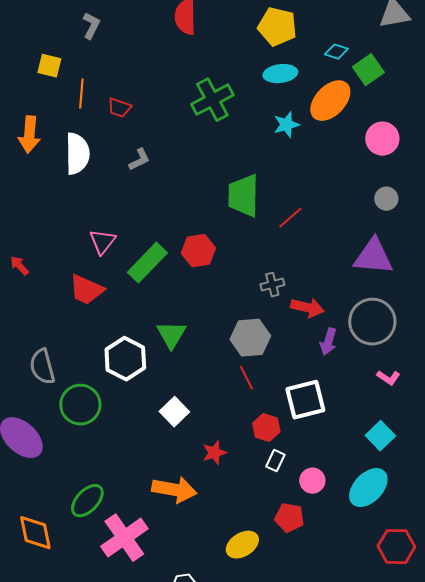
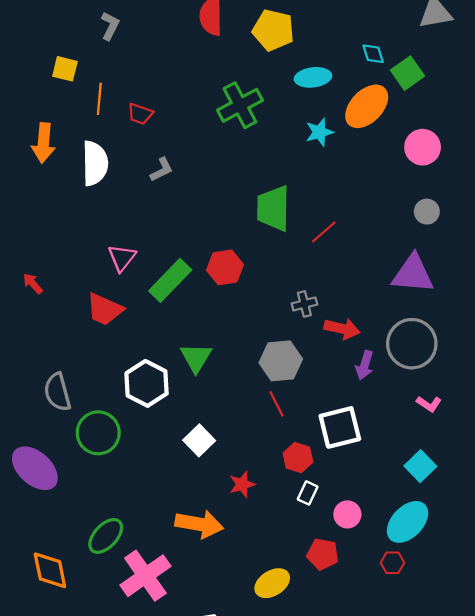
yellow pentagon: (277, 27) -> (273, 30), moved
cyan diamond: (336, 52) -> (373, 54), turned 55
red hexagon: (396, 547) -> (392, 563), moved, size x0.6

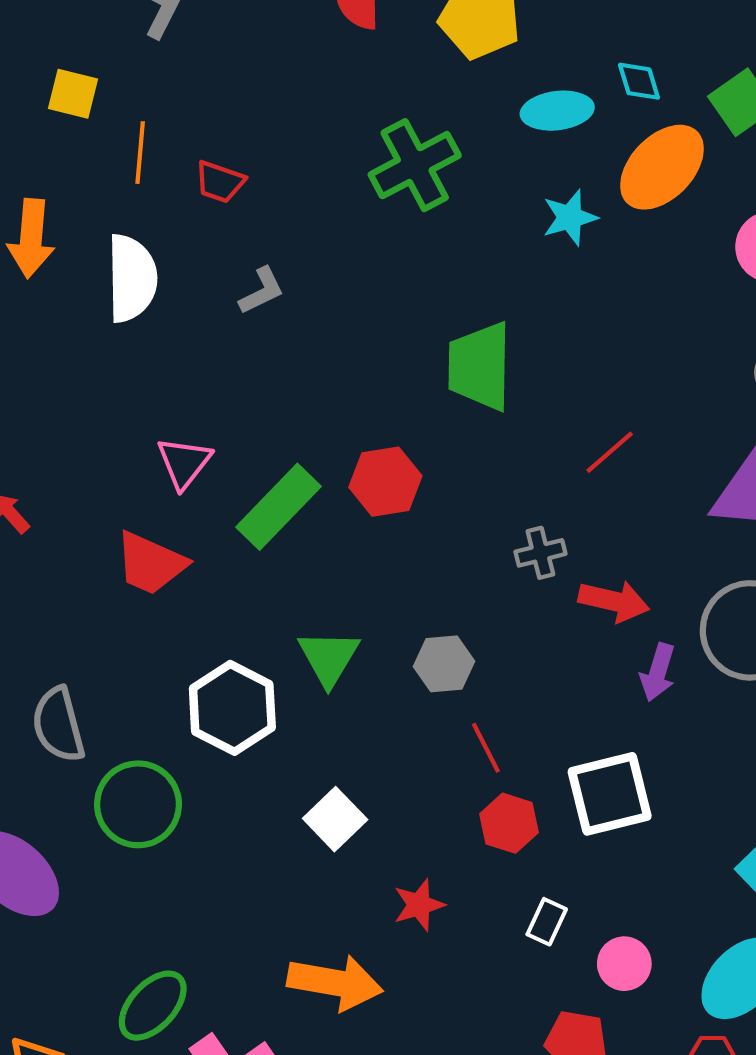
cyan diamond: (373, 54) -> (639, 81), moved
red line: (324, 232) -> (610, 452), moved
gray hexagon: (281, 361) -> (444, 664), moved, size x0.7
red hexagon: (298, 458) -> (509, 823), moved

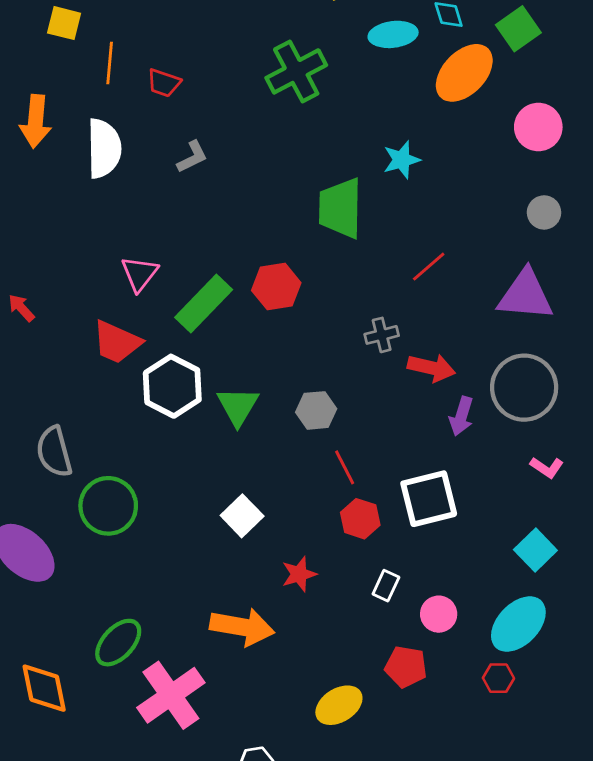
cyan star: (570, 217) -> (402, 160), moved
white hexagon: (232, 708) -> (172, 386), moved

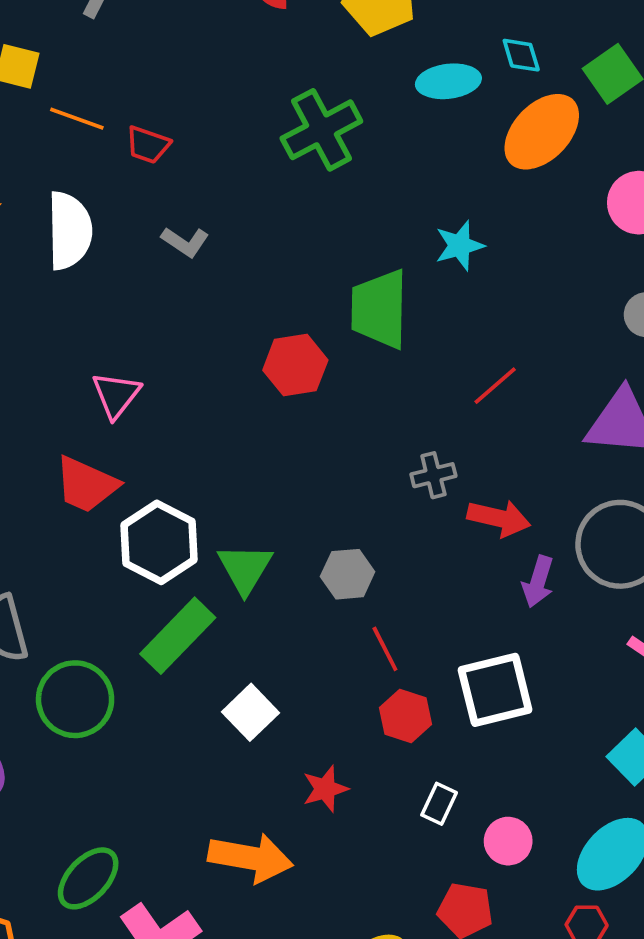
orange line: (110, 63) -> (77, 119), turned -75
gray L-shape: (192, 157) -> (185, 242), turned 60
red hexagon: (276, 287) -> (295, 365), moved
green rectangle: (204, 304) -> (178, 636), moved

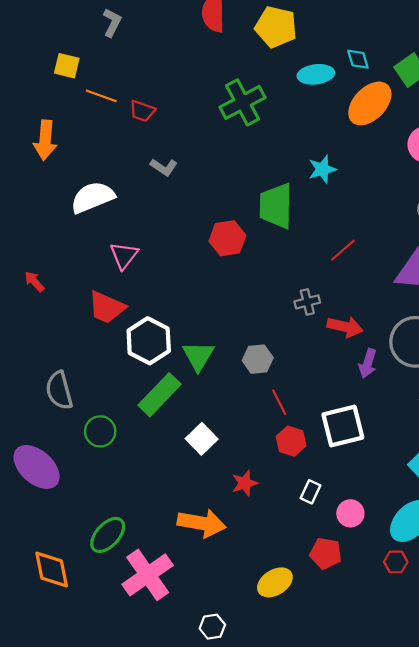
white semicircle: (69, 231) -> (93, 197), moved, turned -111
green circle: (75, 699) -> (100, 431), size x0.7

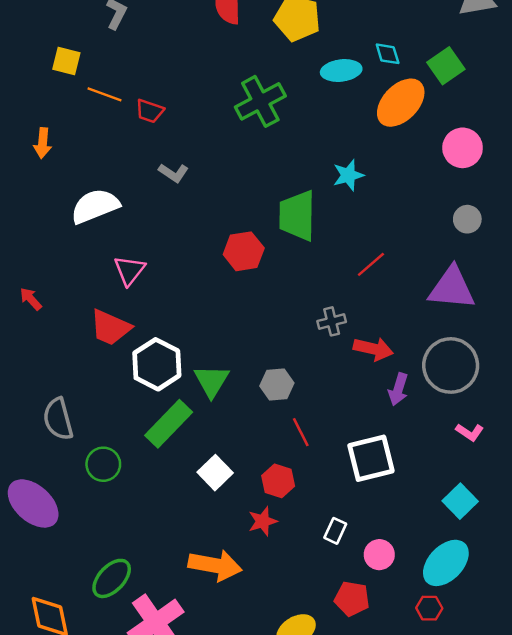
orange arrow: (45, 140) -> (43, 143), size x0.7
red hexagon: (291, 441) -> (278, 481), moved

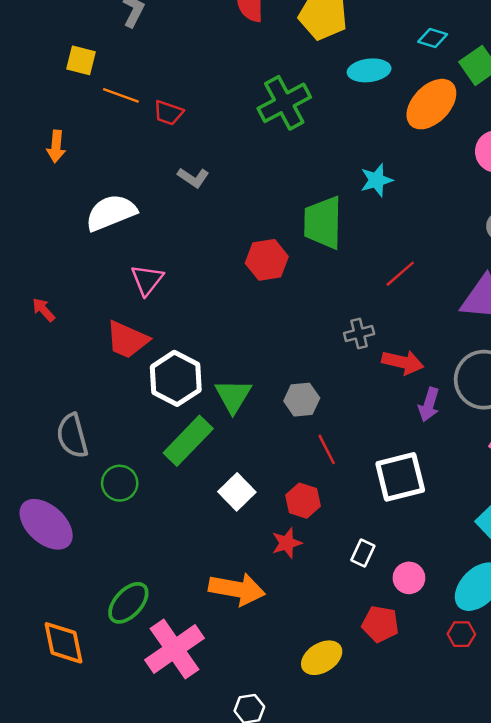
cyan diamond: (388, 54) -> (433, 38), moved, turned -56

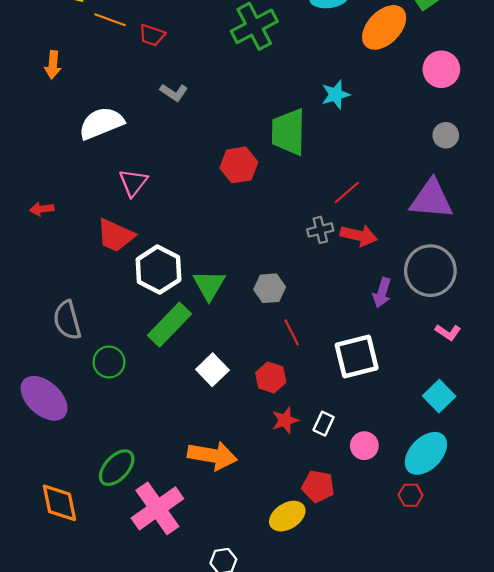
red line: (400, 274) -> (347, 193), moved
red arrow: (44, 310) -> (42, 209), turned -55
red arrow: (403, 362) -> (359, 235), moved
red star: (287, 543) -> (285, 420), moved
red pentagon: (380, 624) -> (318, 486), moved

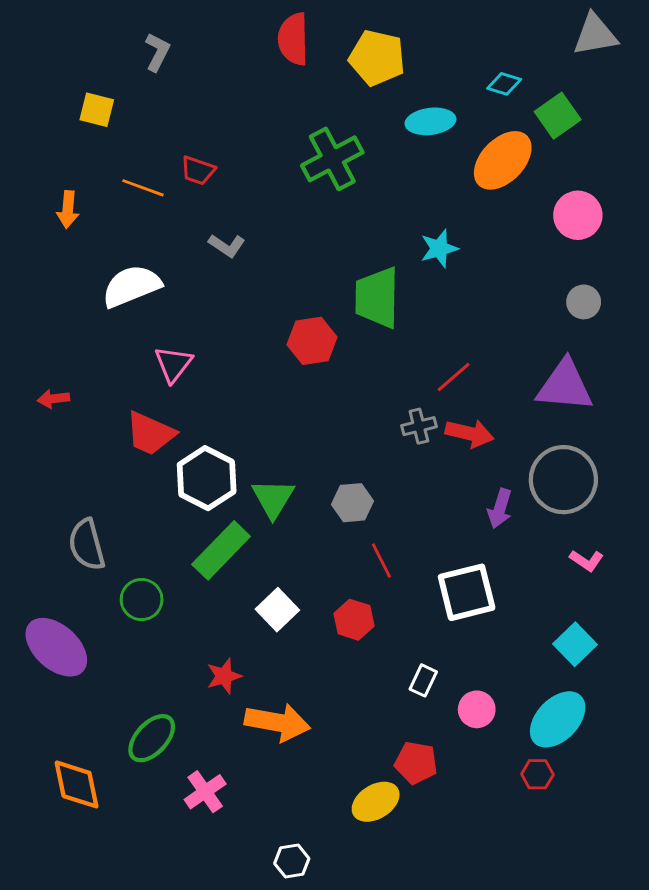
orange line: (110, 20) -> (143, 188), moved
red star: (285, 420) -> (224, 676), moved
pink cross: (157, 508) -> (205, 792), size x0.6

